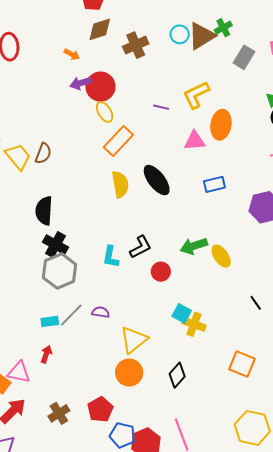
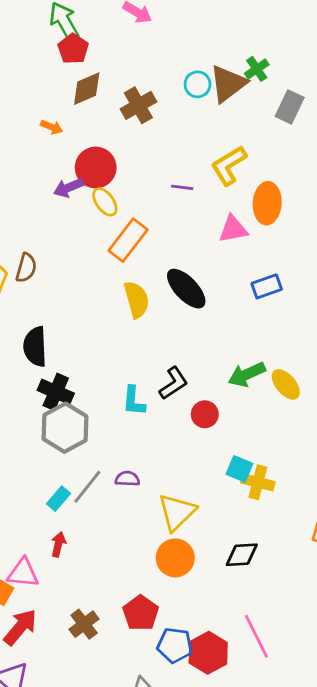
purple arrow: (81, 83) -> (68, 188), moved
cyan rectangle: (50, 321) -> (59, 499), turned -36
black diamond: (177, 375) -> (242, 555), turned 50

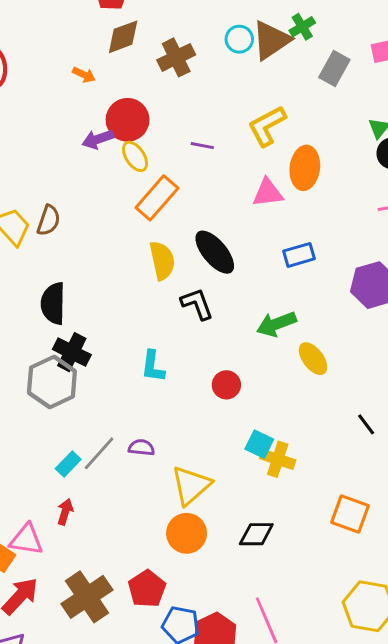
purple line: (182, 187) -> (202, 146), moved
green arrow: (247, 374) -> (276, 324), moved
black L-shape: (173, 383) -> (197, 304), moved, turned -80
gray hexagon: (65, 428) -> (52, 382), moved
brown cross: (84, 624) -> (87, 597), size x1.6

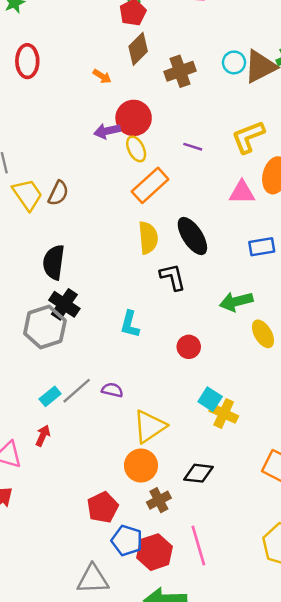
brown diamond: (123, 37) -> (138, 49), turned -32
brown cross: (87, 597) -> (159, 500), moved, size x0.6

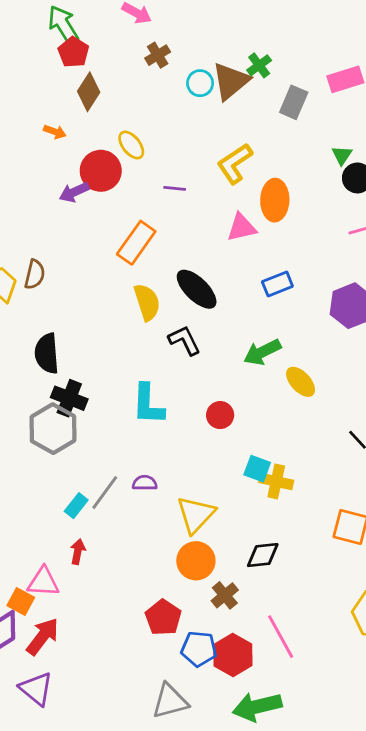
brown cross: (180, 71) -> (158, 55), moved, size x0.7
yellow ellipse: (136, 149) -> (131, 145), moved
cyan L-shape: (130, 324) -> (148, 404), size x1.4

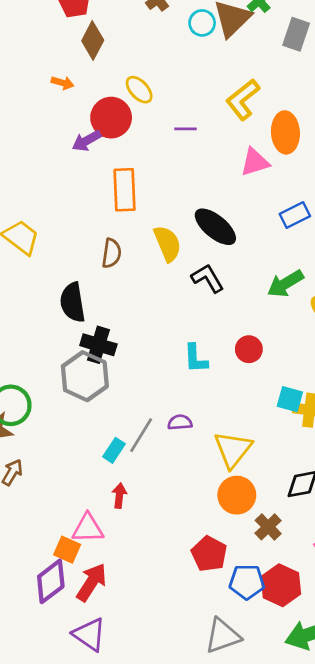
orange rectangle: (136, 243) -> (125, 190), moved, turned -33
brown semicircle: (35, 274) -> (112, 253), moved
cyan L-shape: (148, 404) -> (196, 358), moved, size x0.7

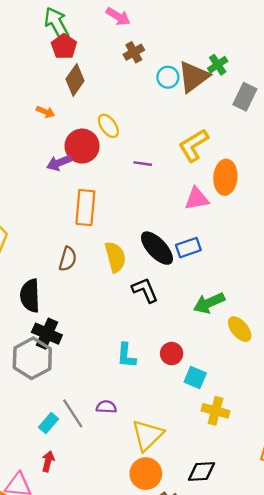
blue rectangle: (295, 215) -> (188, 248), moved
cyan square: (290, 399) -> (195, 377), moved
gray line: (141, 435) -> (73, 413), turned -72

